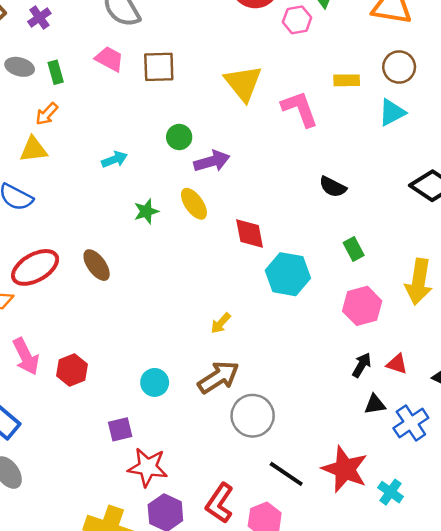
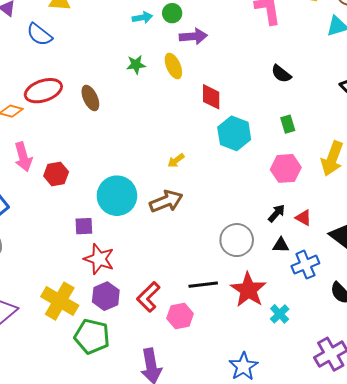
cyan arrow: (115, 159) -> (142, 18), moved
cyan circle: (155, 382) -> (117, 196), size x1.8
gray circle: (253, 416) -> (237, 240), moved
black line: (286, 474) -> (203, 285), turned -52

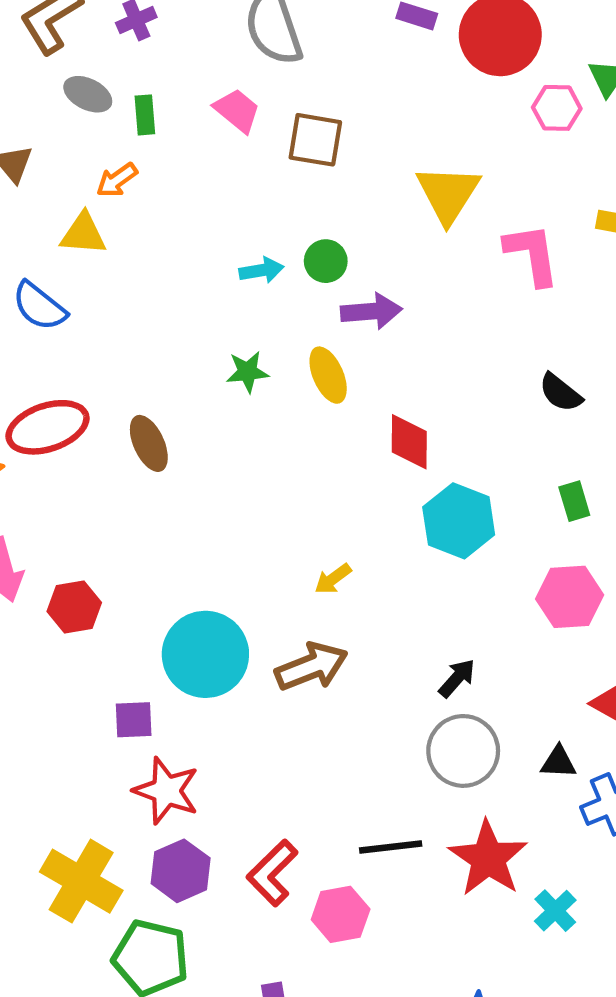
black arrow: (277, 213) -> (457, 678), moved

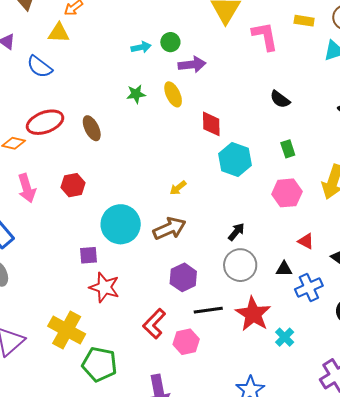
red hexagon: (74, 607) -> (73, 185), moved
purple hexagon: (181, 871) -> (183, 277), moved

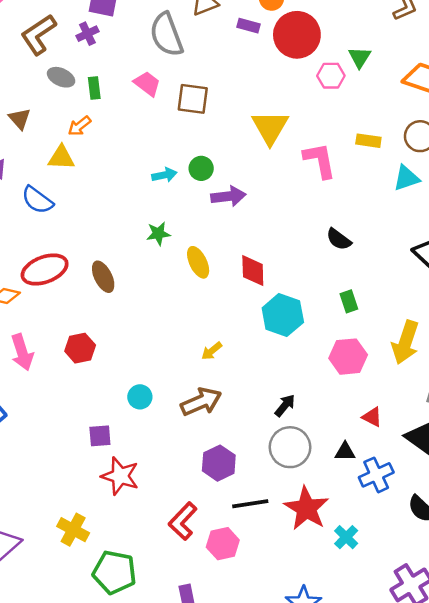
yellow ellipse: (173, 94) -> (198, 262), moved
cyan circle: (121, 224) -> (140, 397), size x0.5
yellow cross: (67, 330) -> (73, 530), size x0.7

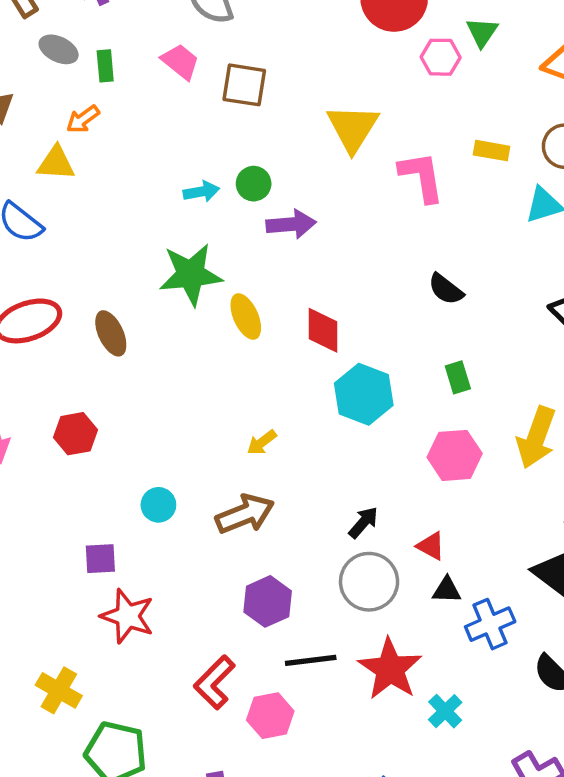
green star: (158, 234) -> (191, 274), size x1.8
red triangle: (372, 417) -> (431, 546), moved

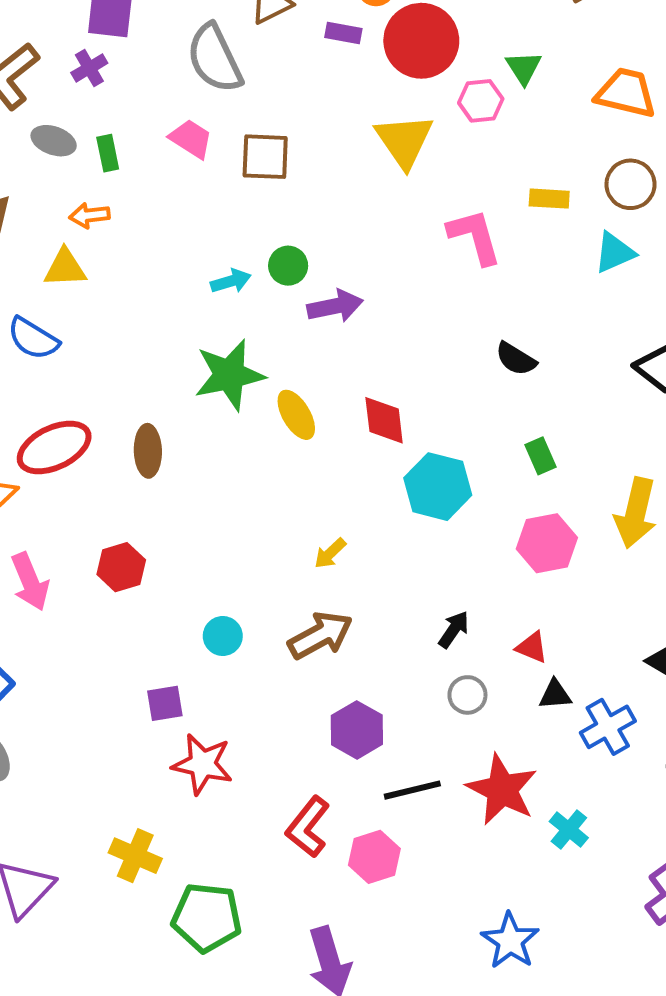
orange arrow: (83, 119) -> (89, 215), turned 36
yellow triangle: (353, 128) -> (404, 141), moved
brown ellipse: (111, 333) -> (148, 451), turned 30
gray circle: (369, 582) -> (467, 695), size x0.6

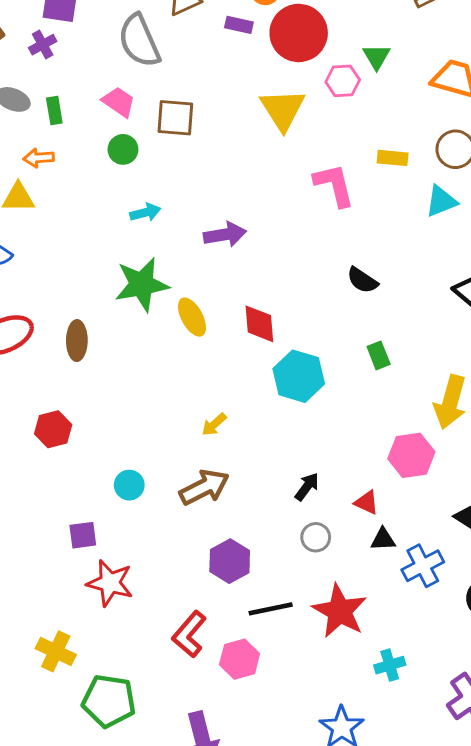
green circle: (288, 266) -> (123, 149), moved
pink hexagon: (547, 543) -> (411, 455), moved
cyan cross: (569, 830) -> (390, 665), moved, turned 32

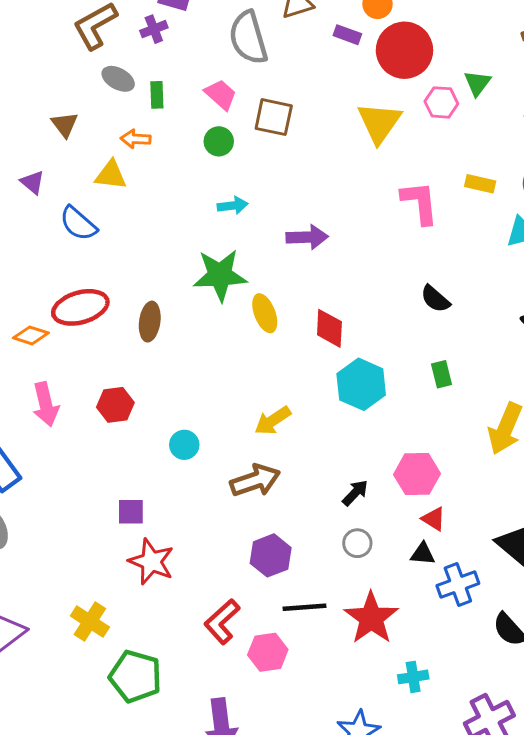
yellow arrow: (214, 425) -> (273, 421), size x1.4
pink hexagon: (411, 455) -> (417, 474), moved
cyan circle: (129, 485) -> (184, 445), moved
red triangle: (367, 502) -> (434, 519), moved

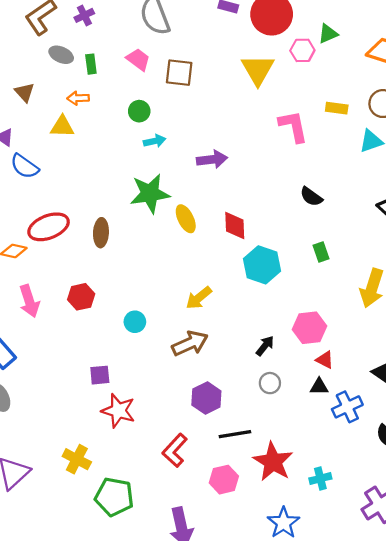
green triangle: (477, 83) -> (328, 34), turned 35
green circle: (219, 141) -> (139, 111), moved
blue semicircle: (78, 224) -> (24, 166), moved
red star: (371, 618) -> (273, 462), moved
pink hexagon: (268, 652) -> (224, 480), moved

